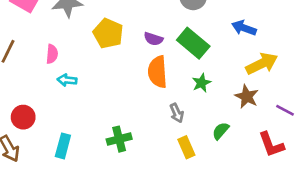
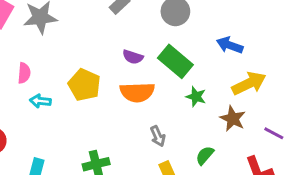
yellow pentagon: (108, 33) -> (84, 85), moved
orange semicircle: (158, 72) -> (137, 92), turned -88
green star: (201, 83) -> (196, 97), moved, turned -30

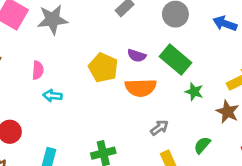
blue arrow: (230, 45) -> (225, 24), moved
yellow pentagon: (84, 85) -> (103, 68), moved
gray arrow: (158, 136) -> (159, 128), turned -102

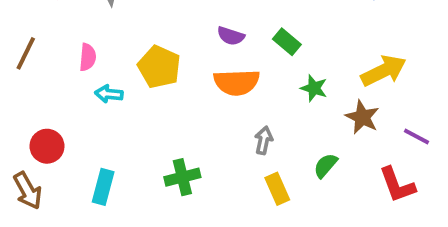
green rectangle: (175, 60) -> (287, 42), size x0.6
yellow pentagon: (103, 68) -> (159, 67), moved
gray arrow: (159, 128) -> (264, 140), turned -42

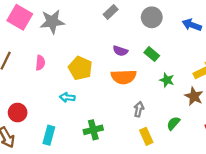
cyan arrow: (109, 94) -> (67, 97), moved

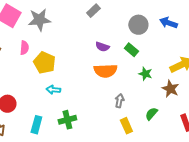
gray circle: (152, 17) -> (138, 25), moved
pink semicircle: (40, 63) -> (24, 48), moved
yellow pentagon: (80, 68) -> (44, 63), moved
green cross: (93, 130) -> (67, 120), moved

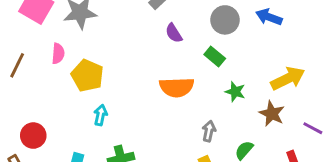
purple semicircle: (102, 47) -> (174, 33), moved, turned 40
cyan arrow: (53, 90) -> (101, 115), turned 96
gray arrow: (119, 101) -> (209, 131), moved

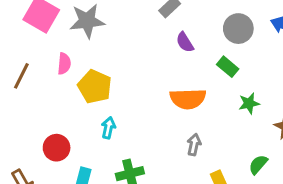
green star: (235, 92) -> (249, 103), turned -30
gray arrow: (209, 131) -> (194, 145), moved
red circle: (33, 136) -> (57, 148), moved

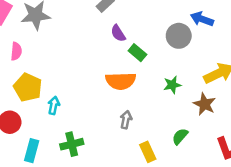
gray circle: (238, 29) -> (179, 36), moved
green rectangle: (228, 67) -> (137, 53), moved
yellow pentagon: (95, 87) -> (28, 87), moved

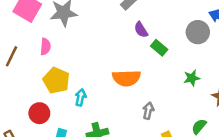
orange semicircle: (121, 81) -> (126, 78), moved

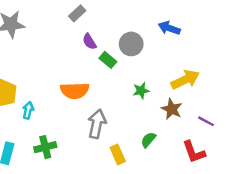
gray circle: (198, 32) -> (131, 44), moved
gray arrow: (148, 111) -> (97, 124), size x1.6

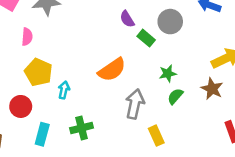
orange semicircle: (75, 91) -> (112, 70), turned -32
green star: (141, 91) -> (168, 74), moved
green semicircle: (148, 140) -> (175, 96), moved

